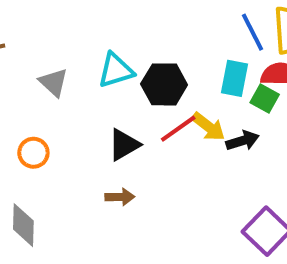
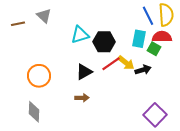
gray triangle: (54, 82) -> (44, 16), moved
orange circle: (33, 153) -> (39, 76), size x1.5

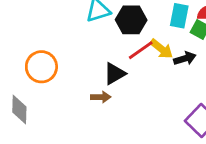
black triangle: (84, 72) -> (115, 74), moved
gray diamond: (34, 112) -> (19, 110), moved

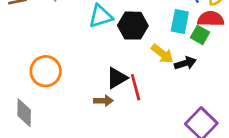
red line: (141, 50) -> (136, 87), moved, turned -70

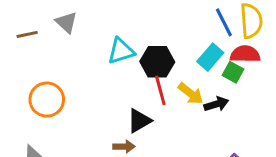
cyan rectangle: (180, 22) -> (210, 57), turned 30
orange circle: (46, 71) -> (47, 100), moved
red line: (136, 87) -> (160, 90), moved

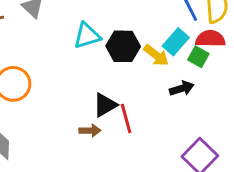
red line: (160, 90) -> (126, 119), moved
yellow arrow: (191, 93) -> (156, 55), moved

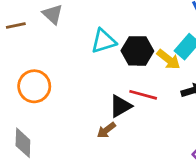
red line: (126, 119) -> (143, 95), moved, turned -60
brown arrow: (90, 131) -> (106, 130), turned 144

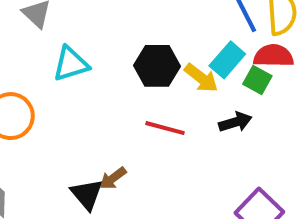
cyan triangle: (104, 41) -> (71, 64), moved
black triangle: (120, 106) -> (87, 194), moved, turned -40

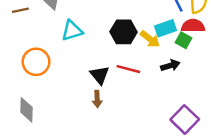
cyan rectangle: (227, 60) -> (166, 28), turned 30
brown arrow: (113, 178) -> (97, 99), turned -56
black triangle: (87, 194) -> (100, 75), moved

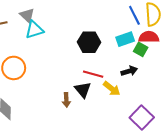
cyan triangle: (72, 31) -> (34, 30), moved
yellow arrow: (150, 39) -> (112, 89), moved
black triangle: (100, 75) -> (83, 90), moved

